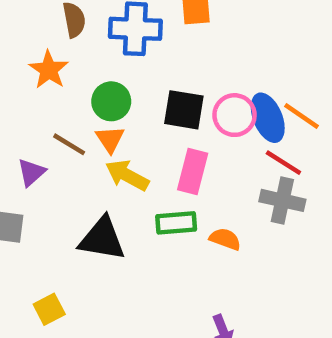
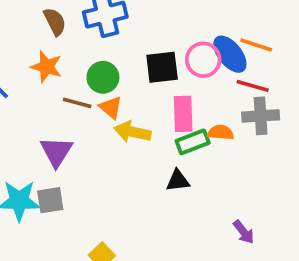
brown line: (69, 144) -> (77, 103), moved
purple triangle: (31, 172) -> (56, 152), size x1.4
green rectangle: (176, 223) -> (193, 142), moved
black triangle: (102, 239) -> (178, 181), moved, size x0.6
orange semicircle: (225, 239) -> (221, 132), moved

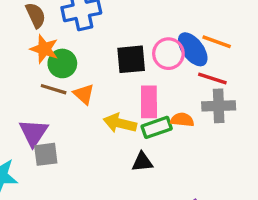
orange star: (46, 67) -> (44, 49), moved
green circle: (103, 77) -> (62, 63), moved
yellow arrow: (133, 132) -> (120, 123), moved
gray square: (50, 200) -> (46, 154), moved

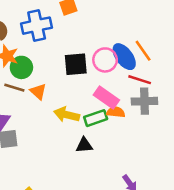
orange line: (217, 42) -> (143, 51), turned 35
pink rectangle: (149, 102) -> (106, 97), moved, turned -55

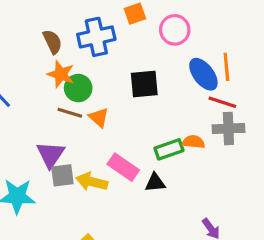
orange line: (143, 51) -> (226, 67), turned 30
pink circle: (105, 60) -> (175, 30), moved
pink rectangle: (106, 97) -> (123, 167), moved
yellow arrow: (67, 115) -> (92, 182), moved

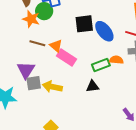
blue ellipse: (203, 74) -> (104, 31), moved
green circle: (78, 88) -> (44, 11), moved
pink rectangle: (123, 167) -> (67, 58), moved

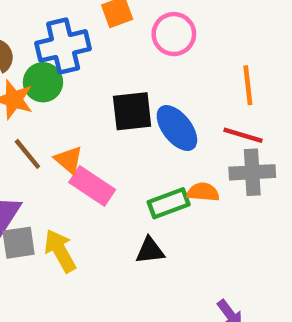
brown line: (37, 43) -> (27, 154), turned 35
yellow arrow: (52, 87) -> (60, 251), turned 48

